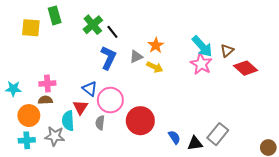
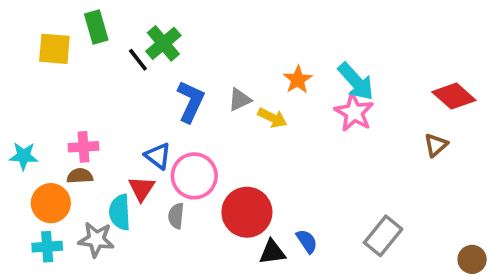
black line: (112, 32) -> (138, 60), moved
orange star: (156, 45) -> (298, 80), moved
brown triangle: (227, 50) -> (436, 145), moved
red diamond: (246, 68) -> (454, 96), moved
black triangle: (195, 143) -> (272, 252), moved

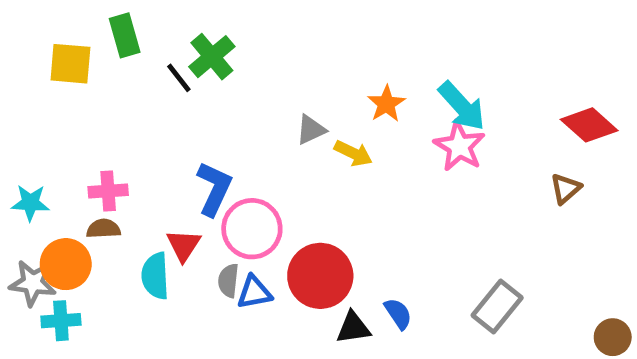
blue L-shape: (191, 101) -> (214, 189), moved
blue triangle: (158, 156) -> (254, 292), moved, turned -48
gray star: (96, 239) -> (33, 283), moved

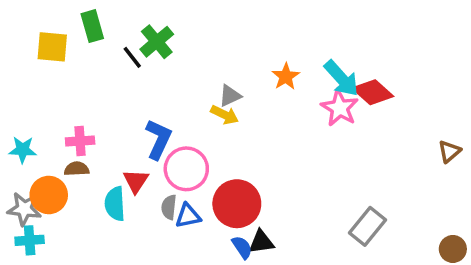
red diamond: (589, 125) -> (373, 92), moved
yellow arrow: (353, 153) -> (225, 115), moved
brown triangle: (566, 189) -> (449, 151), moved
blue semicircle: (398, 314) -> (242, 247), moved
cyan cross: (61, 321) -> (30, 240), moved

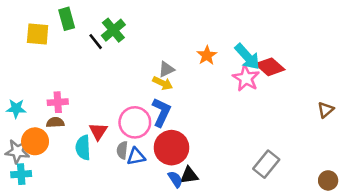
blue L-shape: (158, 139) -> (161, 112), moved

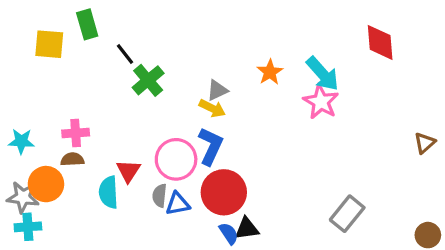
green cross: (113, 30) -> (148, 80), moved
red diamond: (270, 67) -> (380, 42), moved, turned 44

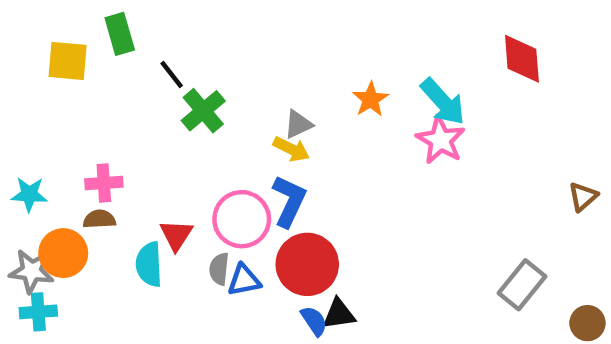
gray rectangle: (347, 214) -> (522, 285), moved

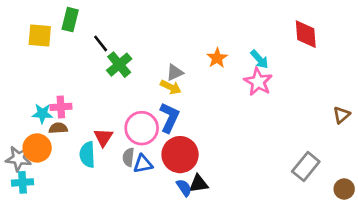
green rectangle: (120, 34) -> (70, 20), turned 30
cyan arrow: (443, 102) -> (259, 59), size x0.7
cyan star: (29, 194) -> (42, 114), moved

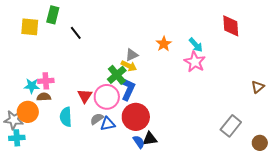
green cross: (119, 65) -> (117, 75), moved
red triangle: (103, 137) -> (85, 96), moved
gray semicircle: (128, 157) -> (97, 119), turned 48

